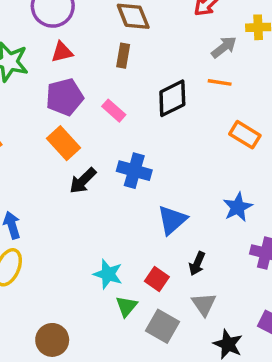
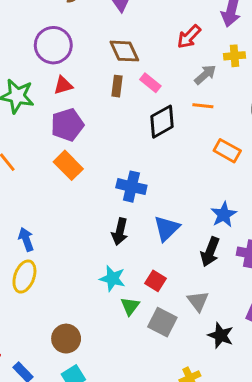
pink rectangle: (114, 111) -> (150, 83), moved
black arrow: (83, 181) -> (120, 232), moved, turned -30
black arrow: (197, 264) -> (210, 252), moved, size x1.4

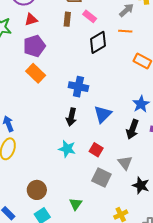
green triangle: (130, 306) -> (76, 204), moved

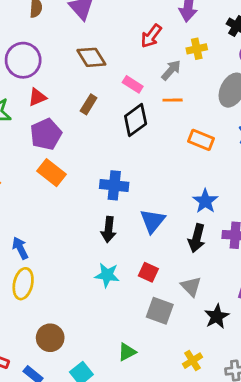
pink rectangle: (90, 16) -> (133, 84), moved
brown rectangle: (67, 19) -> (89, 104), moved, turned 32
black star: (141, 185) -> (217, 316), turned 30
brown circle: (37, 190) -> (50, 338), moved
green triangle: (76, 204) -> (127, 352), turned 32

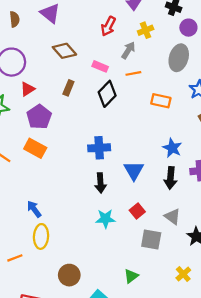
orange rectangle: (52, 173) -> (35, 148), moved
red square: (148, 272) -> (137, 211), turned 35

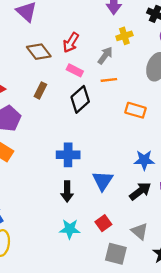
red arrow: (108, 26) -> (71, 42), moved
blue star: (172, 148) -> (144, 160), turned -30
black arrow: (170, 178) -> (140, 191), turned -135

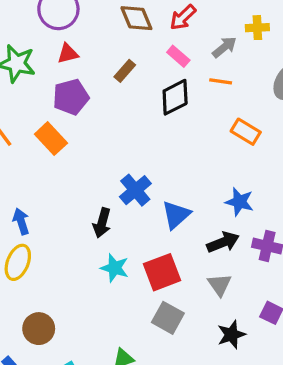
blue cross: (68, 155) -> (135, 190), moved, turned 35
black arrow: (67, 191) -> (102, 223), moved
red square: (103, 223) -> (162, 272), size x1.6
gray triangle: (140, 231) -> (220, 285), moved

